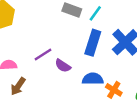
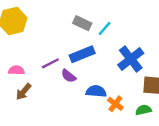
blue rectangle: (93, 43) -> (82, 54), moved, turned 45

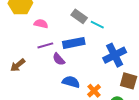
cyan line: (104, 29) -> (97, 25), turned 64
pink semicircle: (16, 70) -> (41, 24), moved
blue semicircle: (96, 91) -> (71, 82), moved

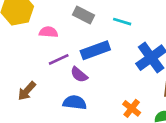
gray rectangle: (79, 16) -> (84, 15), moved
blue semicircle: (71, 82) -> (75, 102), moved

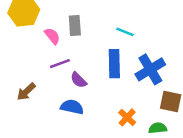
gray rectangle: (84, 15) -> (75, 25), moved, turned 54
pink semicircle: (48, 32) -> (52, 36), turned 42
blue rectangle: (95, 50) -> (114, 64), moved, turned -76

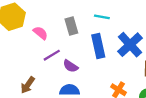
gray rectangle: (75, 25) -> (71, 26), moved

